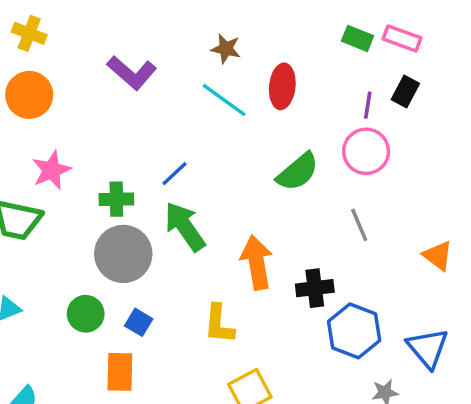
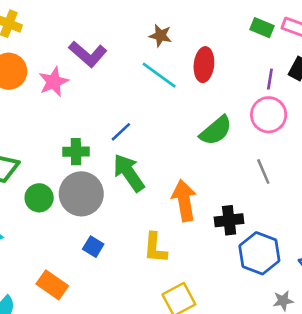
pink star: (51, 170) -> (54, 82), moved
green circle: (86, 314) -> (39, 198), moved
orange rectangle: (120, 372) -> (52, 285), moved, turned -56

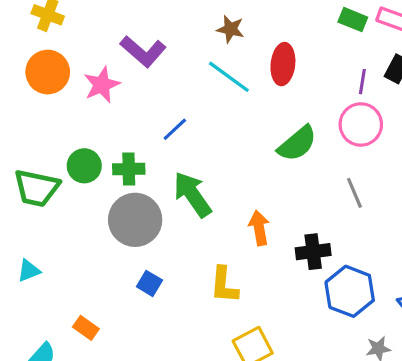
blue line: (121, 132) -> (175, 129), moved
green circle: (39, 198) -> (84, 166), moved
orange arrow: (184, 200) -> (259, 228), size x0.7
orange rectangle: (52, 285) -> (86, 328), moved, size x0.7

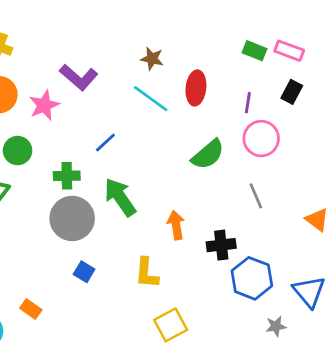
purple line: (362, 82) -> (248, 103), moved
green circle: (84, 166) -> (18, 151), moved

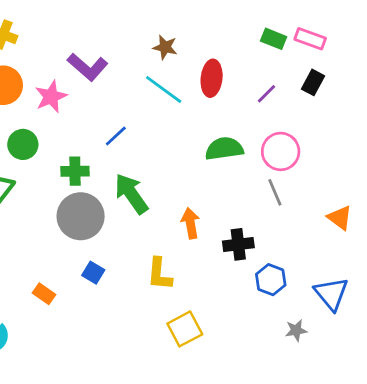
purple line: (248, 103) -> (266, 94), turned 36
pink circle: (261, 139) -> (281, 151), moved
green semicircle: (208, 155) -> (224, 149), turned -148
blue hexagon: (252, 278) -> (271, 280), size x0.7
orange rectangle: (31, 309) -> (44, 294), moved

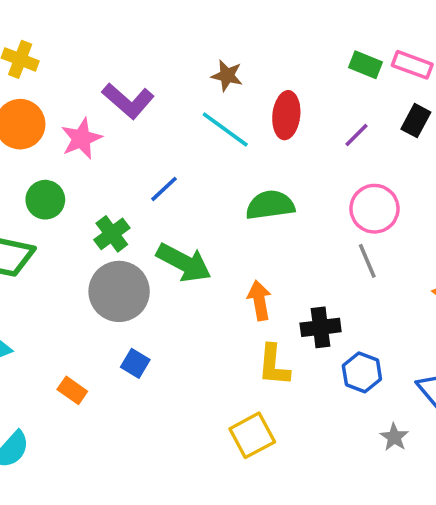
green semicircle: (224, 149) -> (270, 205), moved
green cross: (75, 171) -> (112, 234), turned -36
green arrow: (131, 194) -> (184, 263), turned 153
yellow L-shape: (159, 274) -> (274, 365), moved
gray star: (296, 330) -> (394, 437), turned -30

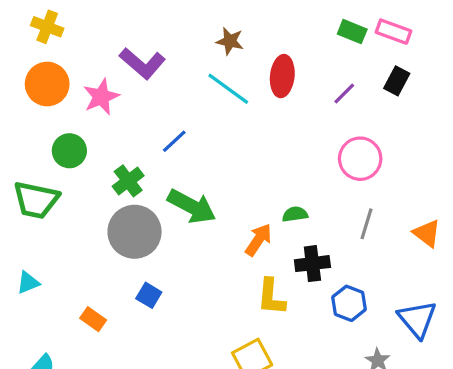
green semicircle: (270, 205) -> (295, 214), moved, size x0.6
gray line: (367, 261) -> (366, 224), moved, turned 40
orange arrow: (259, 300) -> (258, 240), turned 44

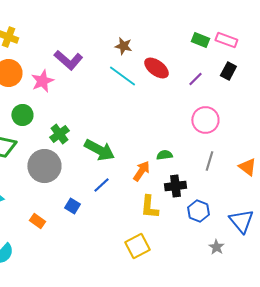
red ellipse: (282, 76) -> (156, 68), turned -60
blue line: (174, 141) -> (101, 185), moved
gray circle: (135, 232) -> (44, 166), moved

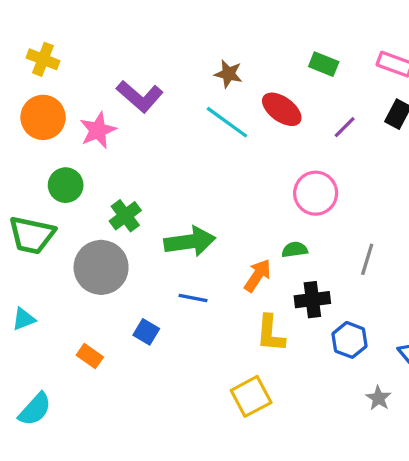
green rectangle: (200, 40) -> (324, 64), moved
pink circle: (205, 120) -> (316, 193), moved
green arrow: (99, 150) -> (190, 242), turned -36
blue line: (101, 185) -> (193, 298), turned 54

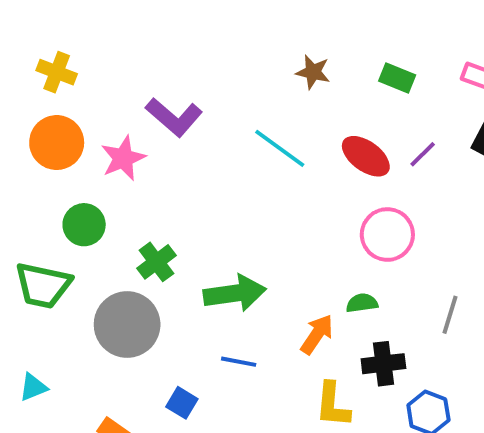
brown star: (229, 74) -> (313, 72), moved
red ellipse: (282, 109) -> (366, 156), moved

